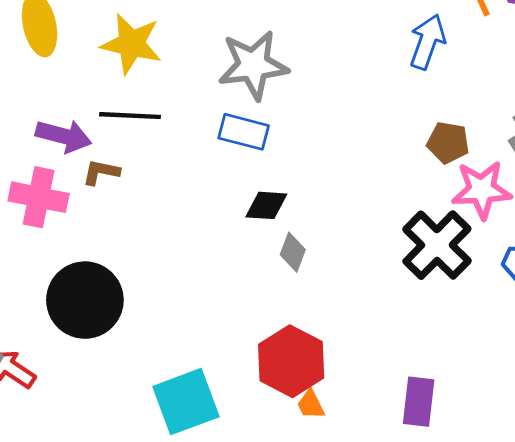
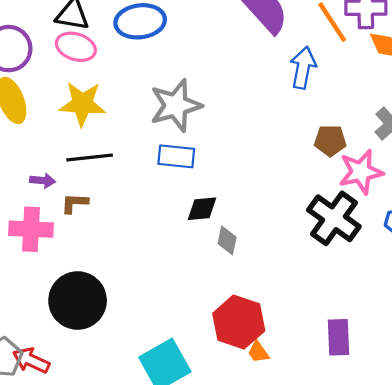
purple arrow: (64, 136) -> (43, 181), size x0.6

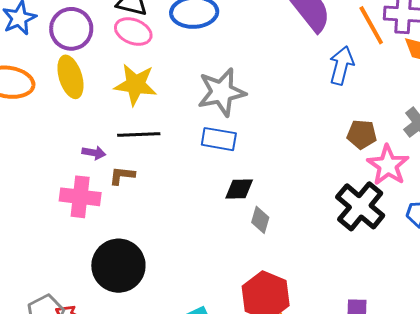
pink star: (361, 172) -> (388, 165), turned -30

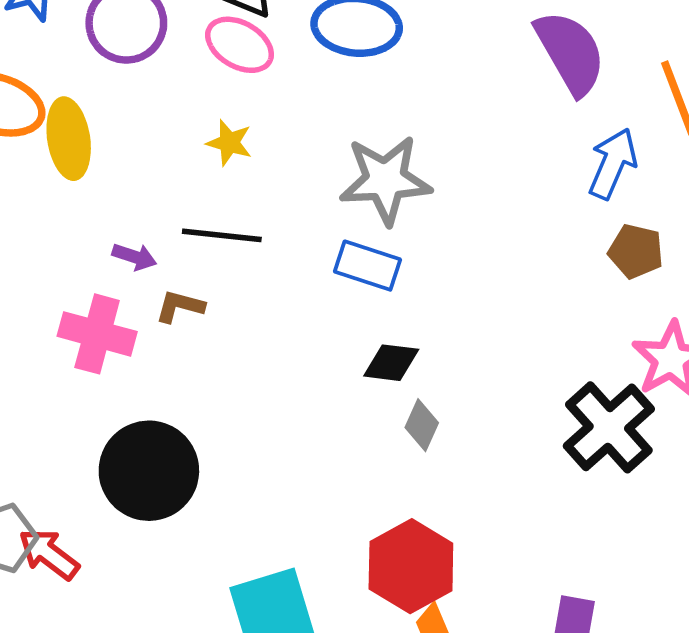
yellow ellipse: (70, 77) -> (69, 139), moved
yellow star: (136, 85) -> (229, 143), size x0.6
brown pentagon: (362, 134) -> (636, 251), moved

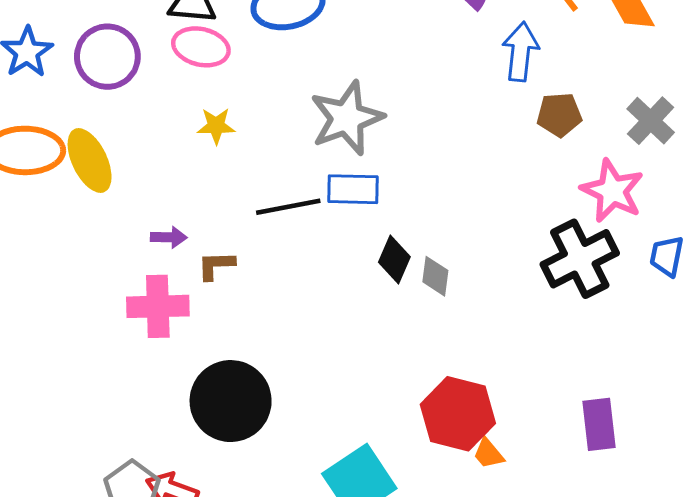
black line: (222, 235) -> (288, 207), moved
black diamond: (391, 363) -> (394, 259), turned -57
gray diamond: (422, 425) -> (435, 276), moved
black cross: (609, 427) -> (580, 259), turned 32

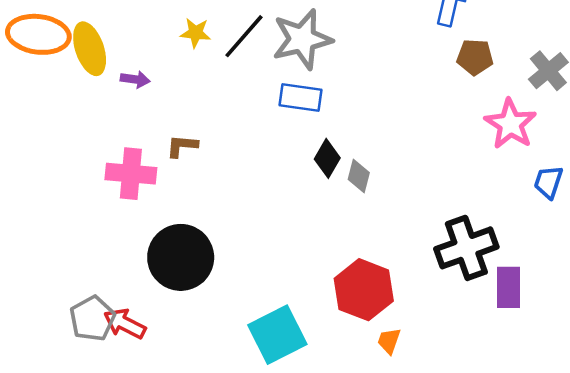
black line: (288, 207) -> (244, 36), moved, turned -45
purple arrow: (169, 237) -> (135, 79), moved
black cross: (580, 259) -> (466, 248), moved
purple rectangle: (599, 424) -> (509, 287), moved
orange trapezoid: (488, 454) -> (389, 341), moved, turned 52

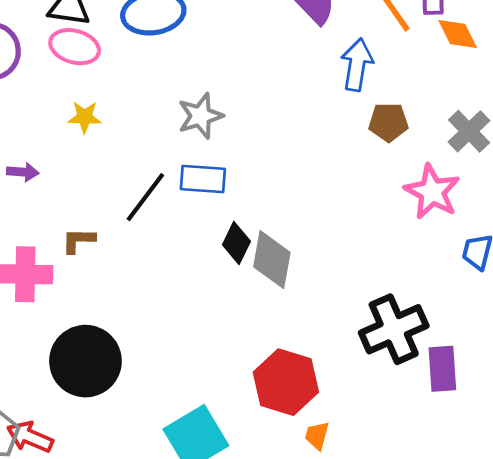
black line: (244, 36) -> (145, 197), moved
gray star: (302, 39) -> (200, 116), size x0.7
gray diamond: (359, 176) -> (272, 260), size x1.6

